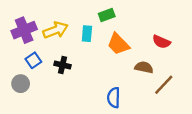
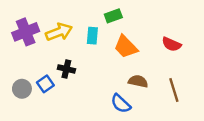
blue square: (33, 60) -> (45, 84), moved
brown semicircle: (144, 67) -> (138, 81), moved
brown line: (164, 85) -> (174, 90), turned -60
blue semicircle: (114, 98) -> (121, 104), turned -48

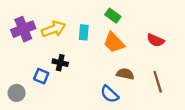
green rectangle: (113, 16) -> (113, 16), moved, turned 56
blue square: (45, 84) -> (41, 76), turned -32
gray circle: (22, 89) -> (17, 93), moved

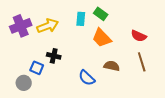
cyan rectangle: (84, 32) -> (81, 19), moved
brown line: (158, 82) -> (142, 62), moved
gray circle: (17, 93) -> (24, 83), moved
blue semicircle: (110, 94) -> (87, 78), moved

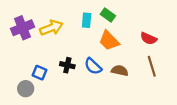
black cross: (54, 56) -> (67, 65), moved
blue semicircle: (87, 78) -> (93, 66), moved

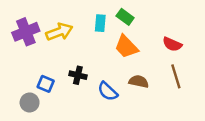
blue semicircle: (93, 66) -> (108, 91), moved

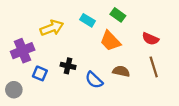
green rectangle: (125, 17) -> (118, 15), moved
cyan rectangle: (100, 23) -> (88, 20), turned -64
purple cross: (26, 32) -> (23, 51), moved
gray circle: (30, 103) -> (14, 90), moved

